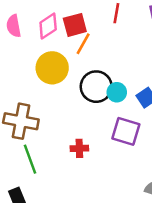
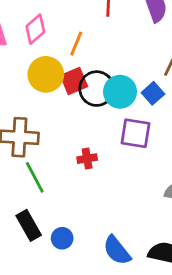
red square: (75, 25) -> (74, 81), moved
cyan circle: (117, 92) -> (120, 92), size x1.5

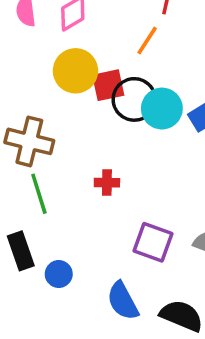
orange line: (76, 44) -> (147, 41), moved
purple square: (136, 133) -> (153, 242), moved

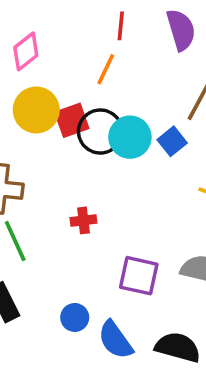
blue circle: (59, 274) -> (75, 317), moved

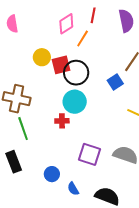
pink diamond: (26, 51) -> (66, 24), moved
yellow circle: (36, 110) -> (42, 57), size x0.7
cyan circle: (130, 137) -> (75, 102), moved
blue semicircle: (115, 340) -> (73, 189), size x0.6

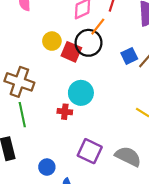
red square: (61, 65) -> (71, 52), turned 30
black circle: (76, 73) -> (88, 43), moved
blue square: (115, 82) -> (129, 56), moved

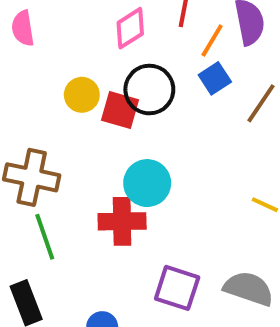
orange line: (98, 27) -> (212, 41), moved
blue square: (129, 56) -> (215, 78), moved
red cross: (65, 112) -> (122, 221), size x1.6

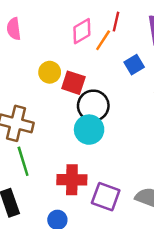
orange line: (212, 41) -> (103, 40), moved
black circle: (149, 90) -> (93, 106), moved
red cross: (122, 221) -> (72, 180), moved

